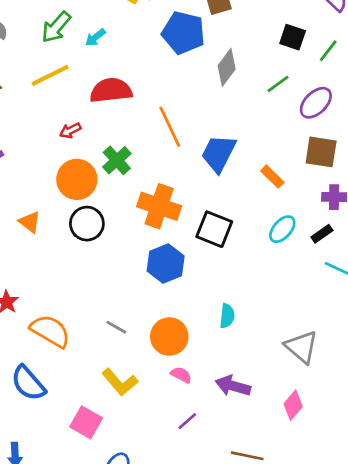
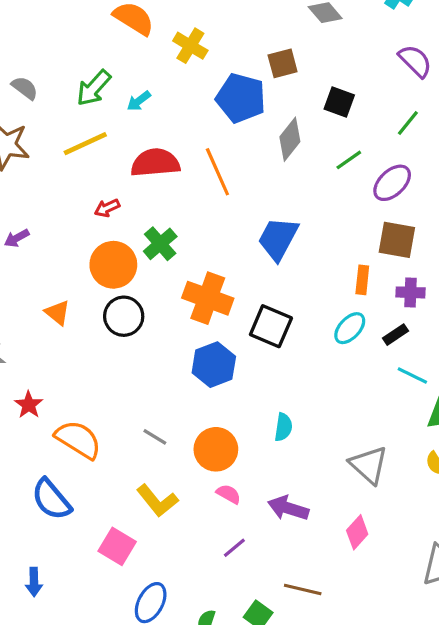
black square: (293, 37) -> (339, 102), moved
orange line: (170, 127) -> (217, 172), moved
orange rectangle: (272, 177) -> (362, 280), moved, turned 50

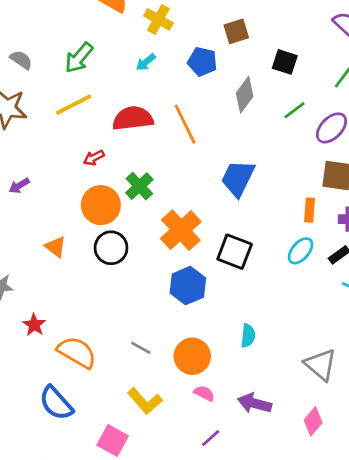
blue pentagon: (241, 98) -> (202, 62), size x0.7
cyan arrow: (139, 101) -> (146, 62), moved
orange cross: (208, 298) -> (181, 230), turned 30

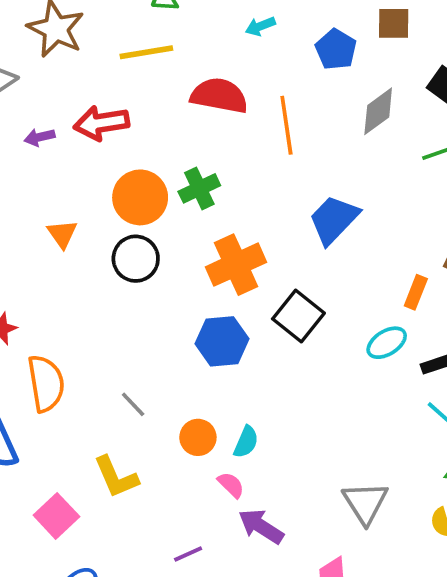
red arrow: (94, 158) -> (101, 123), moved, size x1.8
cyan semicircle: (248, 336) -> (246, 442), moved
orange semicircle: (77, 352) -> (46, 383), turned 33
orange circle: (192, 356) -> (198, 437), size x0.7
pink semicircle: (204, 393) -> (231, 485), moved

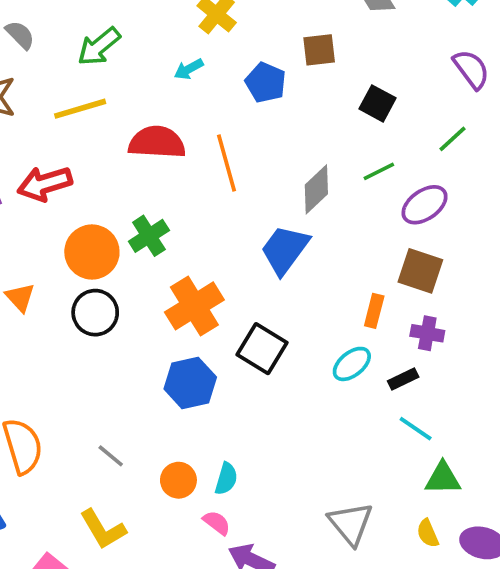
gray diamond: (378, 111) -> (316, 189), moved

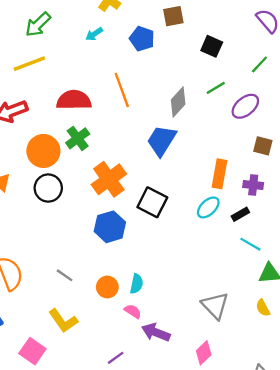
red semicircle: (157, 142) -> (74, 100), moved
brown square: (420, 271) -> (263, 146), moved, size x0.7
orange rectangle: (374, 311) -> (219, 174), size x1.4

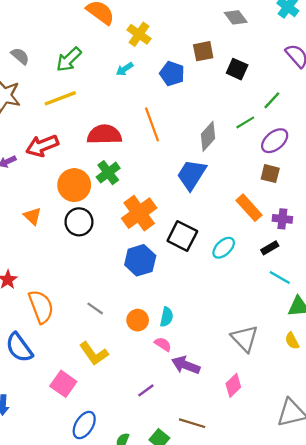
black square: (212, 46) -> (237, 69), moved
green line: (259, 64) -> (272, 100), moved
brown square: (263, 146) -> (270, 174), moved
orange rectangle: (219, 174) -> (249, 208), turned -52
cyan ellipse: (208, 207) -> (224, 248), moved

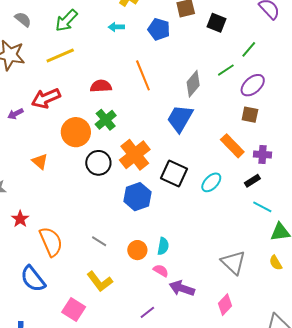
cyan arrow: (125, 69) -> (116, 27), turned 35
red semicircle: (104, 135) -> (101, 86), size x0.7
black circle: (79, 222) -> (98, 163), moved

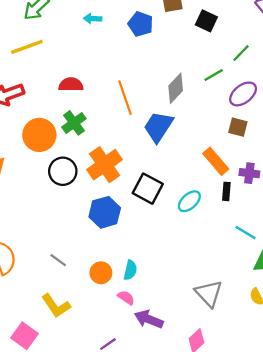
orange line: (143, 75) -> (125, 98), moved
black rectangle: (252, 181) -> (226, 191), moved, turned -56

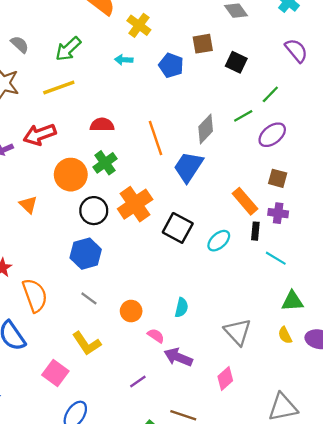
brown square: (238, 127) -> (278, 178), moved
blue hexagon: (105, 212) -> (86, 254), moved
cyan line: (246, 232) -> (276, 258), moved
cyan semicircle: (130, 270) -> (181, 308), moved

